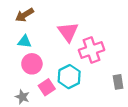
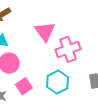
cyan hexagon: (69, 77) -> (58, 82), moved

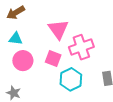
pink square: (24, 86) -> (53, 59), moved, turned -35

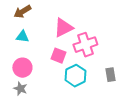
pink triangle: (58, 29) -> (63, 28), turned 40
pink circle: (23, 61) -> (22, 68), moved

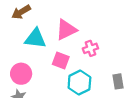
cyan triangle: (22, 37) -> (35, 38), moved, size x1.5
pink cross: (85, 45) -> (90, 48), size x0.6

